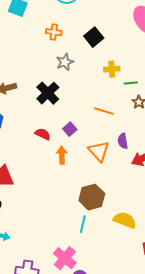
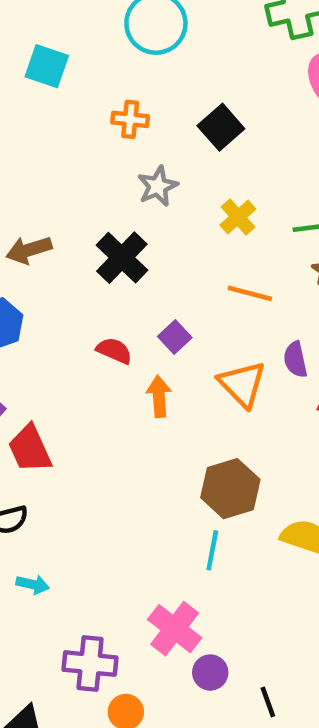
yellow cross: (112, 69) -> (238, 217), moved, turned -35

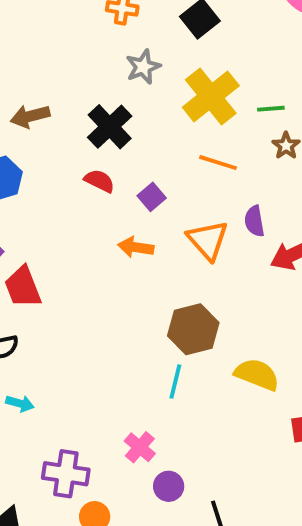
yellow cross: (238, 217) -> (211, 97), size x1.8
red semicircle: (114, 351) -> (99, 181), moved
orange arrow: (159, 396) -> (136, 247), turned -80
pink cross: (175, 629) -> (140, 447), size x0.7

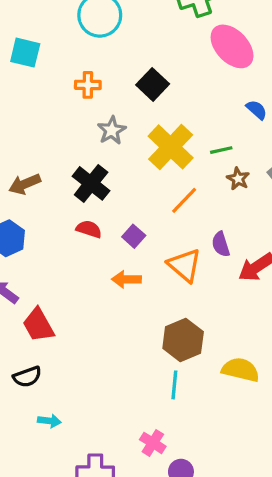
orange line: (218, 163) -> (184, 200), turned -56

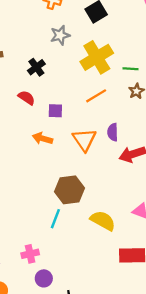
black cross: (91, 183) -> (36, 67), size x0.7
purple square: (134, 236) -> (55, 111), turned 35
pink cross: (153, 443) -> (30, 254), turned 30

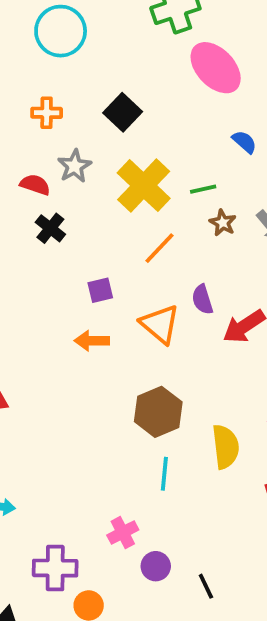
red semicircle: (26, 98) -> (35, 185), moved
cyan line: (55, 219) -> (164, 474), moved
yellow semicircle: (103, 221) -> (226, 447), turned 70

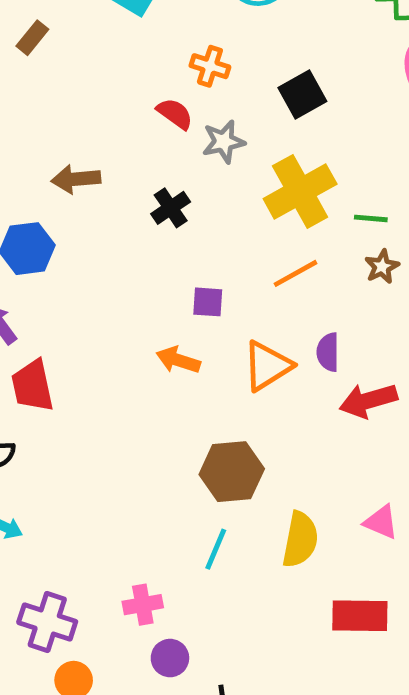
red semicircle: (35, 185) -> (175, 114), moved
orange triangle: (160, 324) -> (267, 366), turned 30

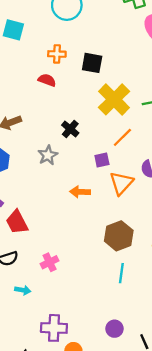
black square: (302, 95) -> (92, 63), moved, turned -35
gray star: (224, 142) -> (48, 155), moved
black cross: (171, 208) -> (70, 129), moved
purple square: (208, 302) -> (102, 160), moved
pink cross: (143, 605) -> (50, 262), moved

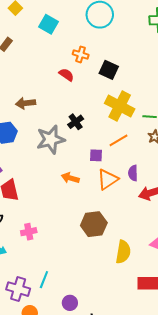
yellow cross: (114, 99) -> (120, 106), turned -32
gray star: (48, 155) -> (51, 139), size x1.6
cyan line: (121, 273) -> (44, 280), moved

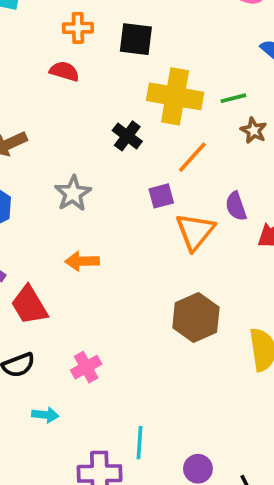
black cross: (76, 122) -> (127, 136), moved
gray star: (51, 139) -> (73, 193), size x0.7
orange arrow: (70, 178) -> (82, 261), moved

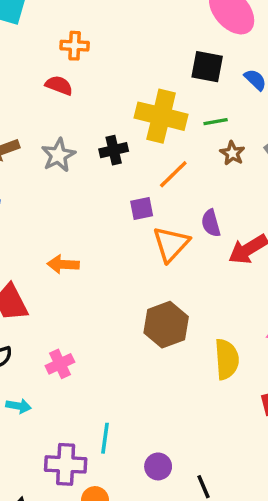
black square: (136, 39) -> (207, 67), moved
black cross: (127, 136) -> (114, 150), turned 36
gray star: (73, 193) -> (58, 155), moved

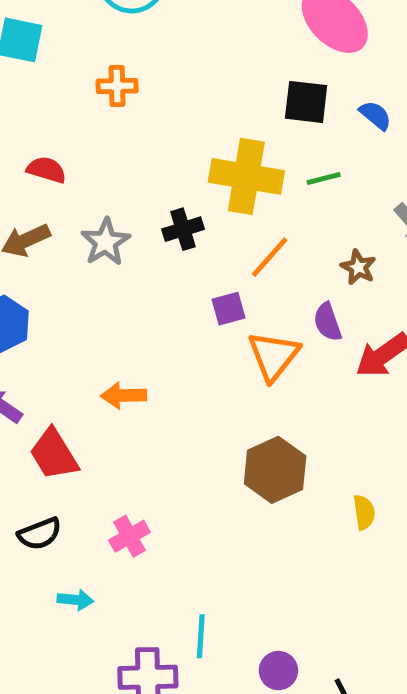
red semicircle: (59, 85) -> (46, 170), moved
brown star: (232, 153) -> (358, 267), moved
yellow semicircle: (227, 359) -> (364, 512), size x0.6

